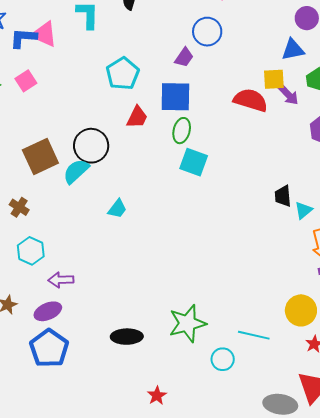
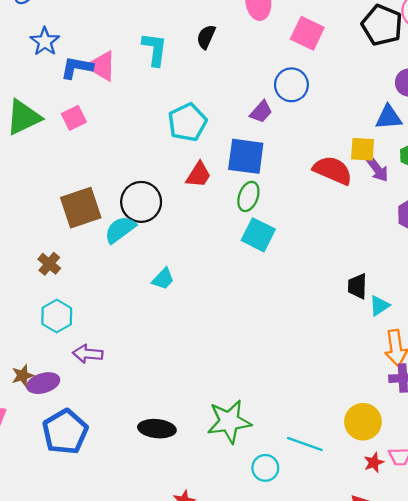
purple ellipse: (48, 311) -> (43, 383), moved

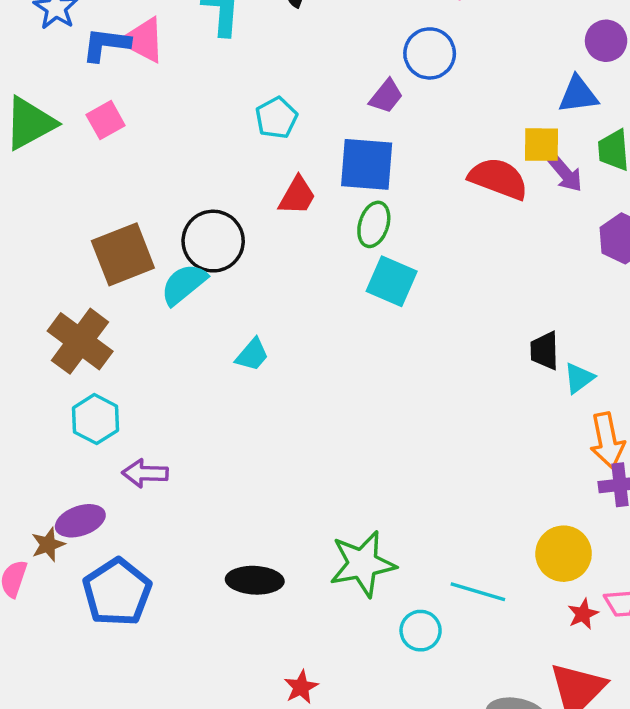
cyan pentagon: (187, 122) -> (276, 118), size x0.7
brown cross: (49, 264) -> (80, 341), size x1.8
brown star: (23, 376) -> (48, 545), moved

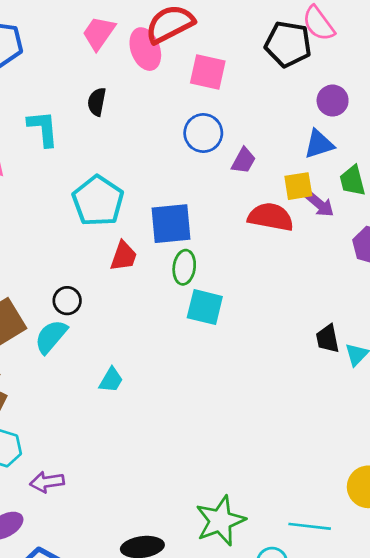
purple trapezoid: (386, 96) -> (244, 161), moved
cyan pentagon: (276, 118) -> (98, 201), size x1.6
black circle: (213, 241) -> (67, 301), size x0.6

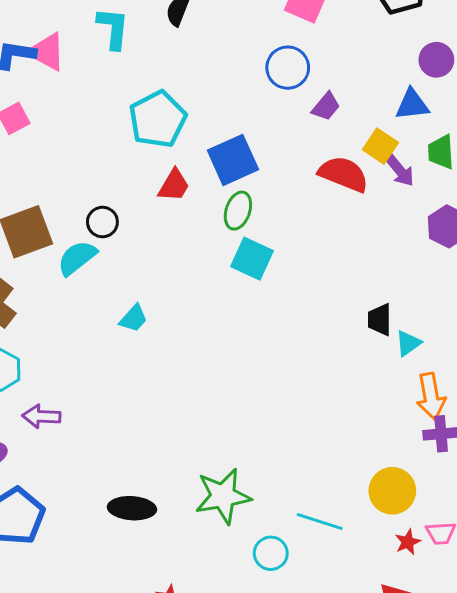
yellow square: (298, 186) -> (380, 146), turned 32
blue square: (171, 224) -> (233, 160), turned -30

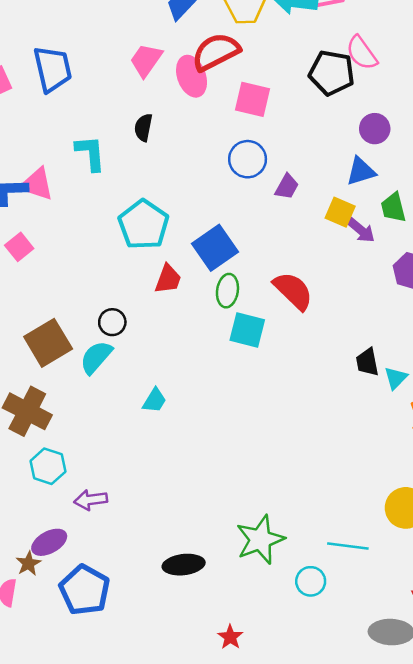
red semicircle: (344, 174) -> (293, 291), moved, turned 33

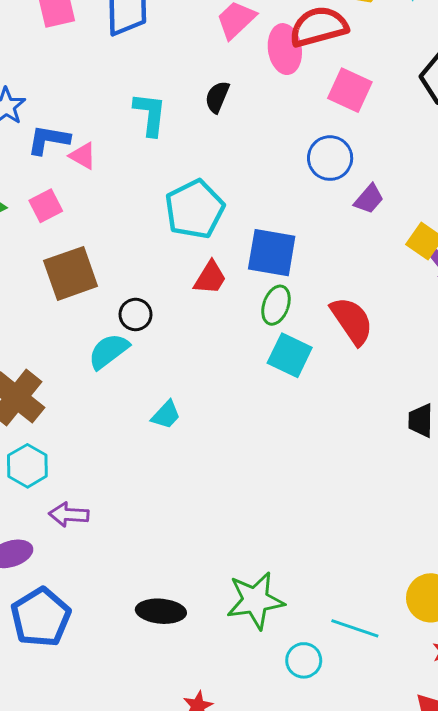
pink triangle: (37, 184) -> (83, 156), moved, size x0.7
blue square: (215, 248) -> (272, 253), turned 33
brown square: (48, 343) -> (71, 273), moved

